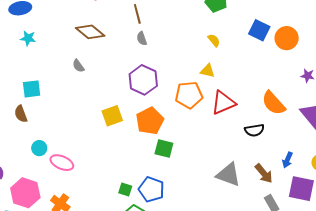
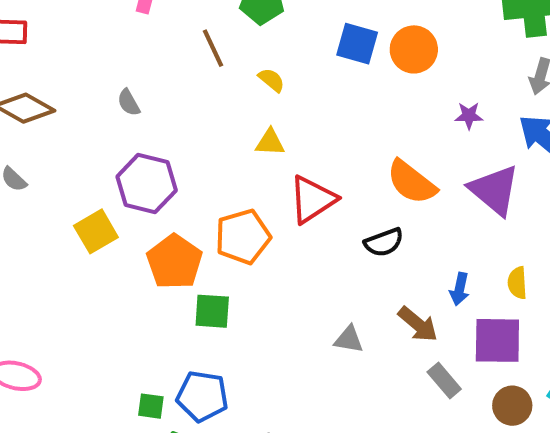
brown line: (137, 14) -> (213, 48), moved
orange pentagon: (189, 95) -> (243, 237), moved
yellow square: (112, 116) -> (96, 231), moved
gray triangle: (228, 175) -> (349, 339), size x0.6

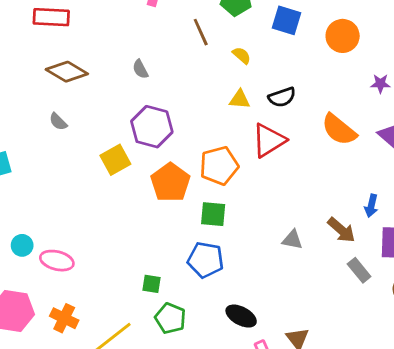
blue square: (357, 44) -> (287, 20), moved
black semicircle: (384, 242) -> (282, 97), moved
green square: (212, 311) -> (213, 214), moved
blue pentagon: (202, 396) -> (206, 260), moved

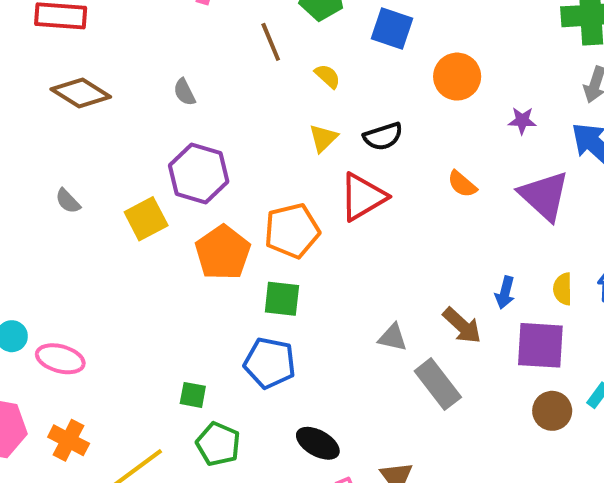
orange circle: (343, 36) -> (457, 77), moved
yellow triangle: (240, 99) -> (323, 138), turned -50
gray semicircle: (58, 122) -> (68, 201), moved
orange semicircle: (339, 130) -> (462, 184), size x0.6
gray rectangle: (359, 270) -> (438, 384), moved, size x1.4

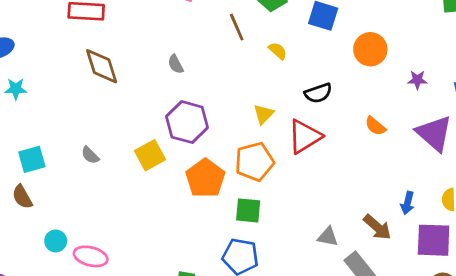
brown diamond: (81, 93) -> (102, 66), turned 42
yellow triangle: (323, 138) -> (264, 114), moved
gray semicircle: (68, 201) -> (90, 155), moved

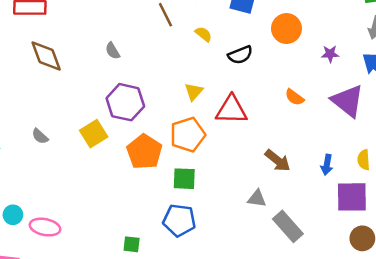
black semicircle: (318, 93) -> (240, 55), moved
red triangle: (305, 136) -> (231, 110), turned 36
brown arrow: (377, 227) -> (278, 161), moved

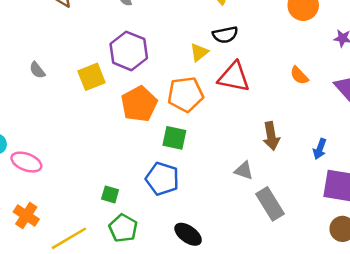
black semicircle: (240, 55) -> (225, 35), moved
brown arrow: (278, 161) -> (271, 136), turned 32

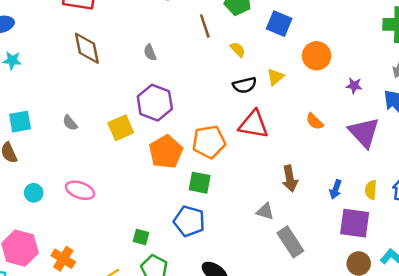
yellow triangle: (199, 52) -> (275, 77), moved
pink ellipse: (26, 162) -> (80, 190), moved

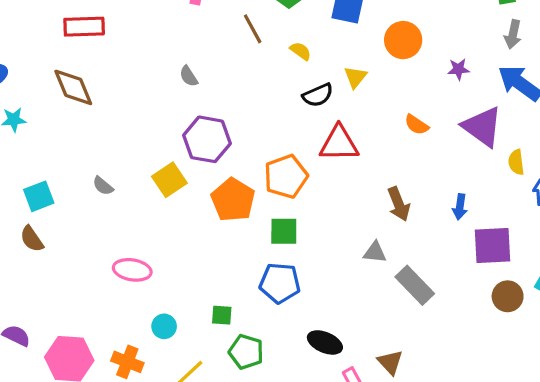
brown diamond: (87, 48) -> (73, 87), moved
yellow semicircle: (371, 190) -> (516, 162), moved
cyan circle: (34, 193) -> (164, 326), moved

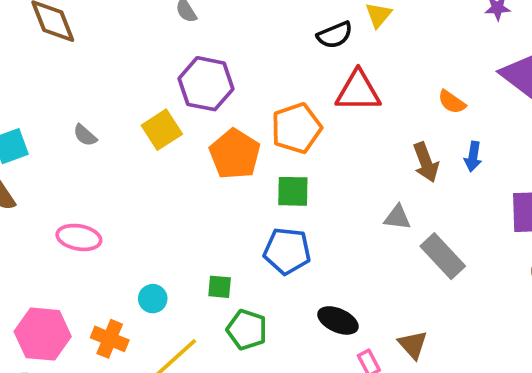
orange semicircle: (416, 125) -> (452, 102), moved
blue arrow: (460, 207) -> (473, 157), moved
pink ellipse: (132, 270) -> (79, 237), moved

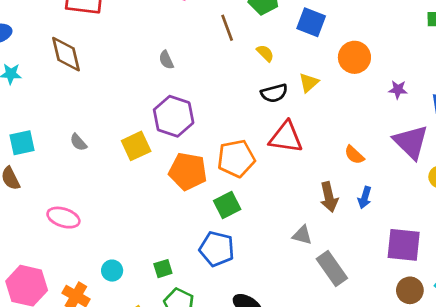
orange pentagon: (235, 154) -> (188, 171), turned -30
green square: (293, 191) -> (227, 205), turned -36
green square: (220, 287) -> (163, 269), turned -30

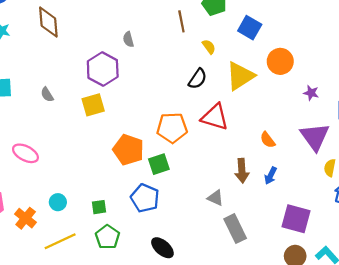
yellow triangle: (309, 83) -> (240, 76), size x1.8
black semicircle: (274, 93) -> (198, 79), moved, turned -50
purple hexagon: (174, 116) -> (103, 69), moved
orange pentagon: (188, 171) -> (128, 150), moved

